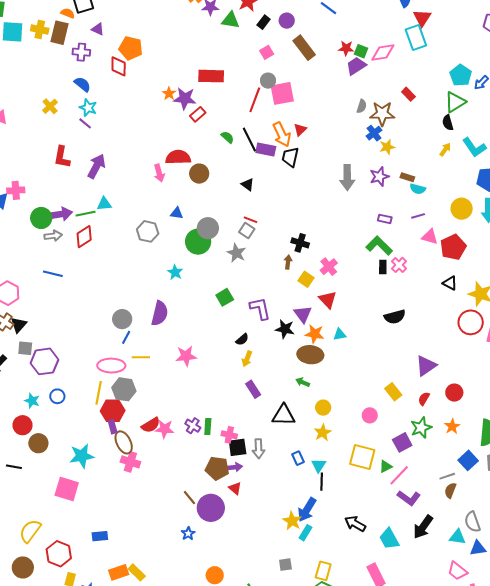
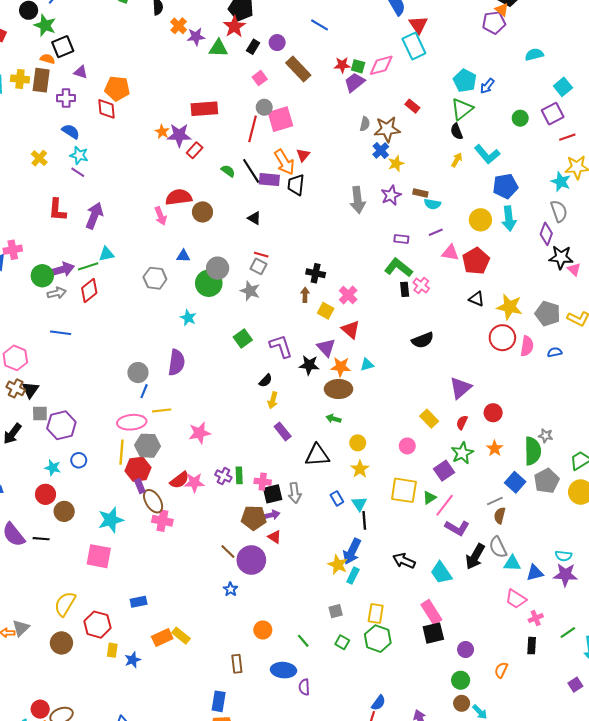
pink star: (186, 356) -> (200, 433), moved
gray semicircle: (472, 522) -> (498, 547), moved

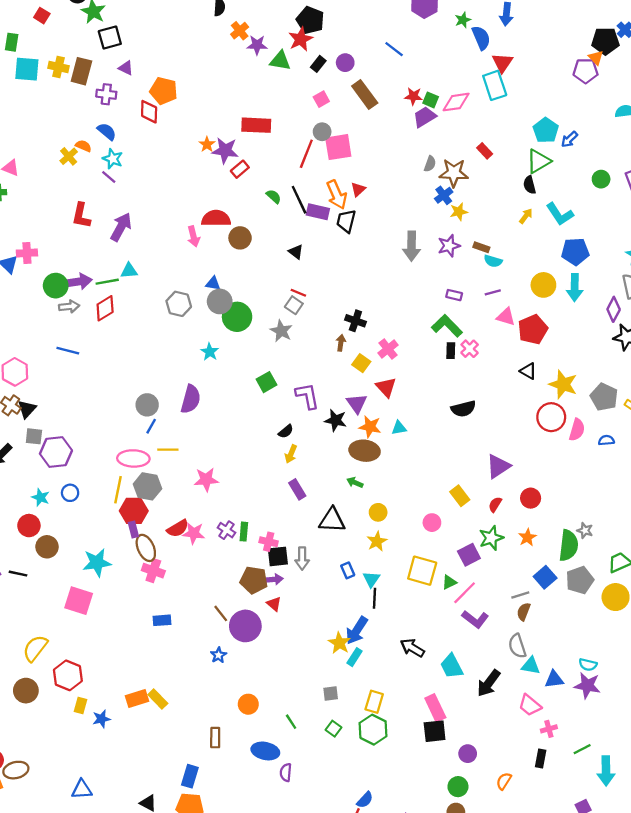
orange semicircle: (48, 59) -> (83, 146), moved
gray circle: (218, 268) -> (220, 301), moved
black arrow: (475, 557) -> (489, 683), moved
blue rectangle: (139, 602) -> (162, 620), moved

